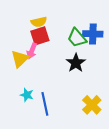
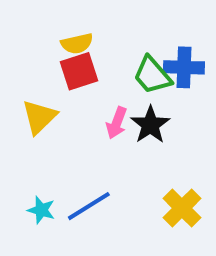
pink arrow: (32, 51) -> (117, 123), moved
cyan star: (27, 95) -> (41, 210), moved
blue line: (45, 104) -> (89, 206), turned 70

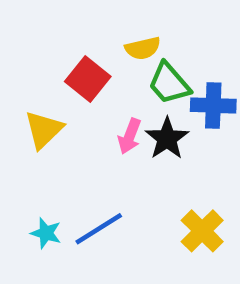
yellow semicircle: (77, 44) -> (143, 48), moved
blue cross: (184, 67) -> (213, 105), moved
red square: (79, 71) -> (88, 79), turned -33

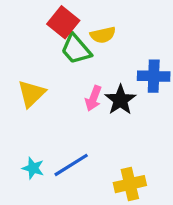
red square: (88, 79) -> (63, 22), moved
green trapezoid: (169, 83) -> (76, 49), moved
yellow cross: (202, 231) -> (130, 184), moved, turned 32

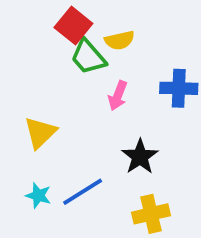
yellow triangle: (32, 94) -> (40, 133), moved
pink arrow: (93, 98) -> (118, 96), moved
black star: (120, 100) -> (140, 157), moved

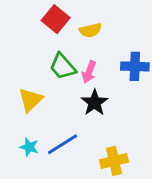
green trapezoid: (88, 57) -> (63, 66), moved
black star: (140, 157) -> (95, 103), moved

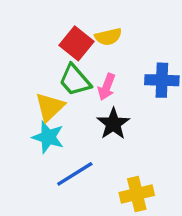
red square: (56, 19) -> (77, 43), moved
yellow triangle: (31, 100) -> (50, 107), moved
cyan star: (29, 147) -> (48, 137), moved, size x1.4

